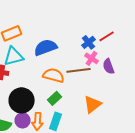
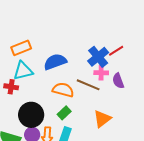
blue cross: (89, 42) -> (98, 57), size x1.5
pink cross: (92, 58) -> (101, 73), turned -32
brown line: (79, 70) -> (88, 85), turned 30

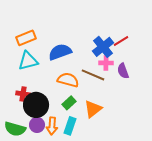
red cross: (11, 87) -> (23, 94), moved
orange triangle: (102, 119) -> (93, 109), moved

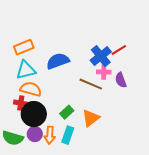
orange semicircle: (68, 80) -> (31, 89), moved

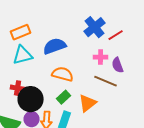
blue cross: (101, 56) -> (95, 27), moved
brown line: (91, 84) -> (106, 81), moved
orange semicircle: (31, 89) -> (63, 74), moved

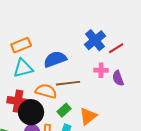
orange semicircle: (63, 74) -> (46, 91), moved
brown line: (106, 81) -> (68, 83), moved, turned -30
red cross: (18, 88) -> (18, 101), size x1.5

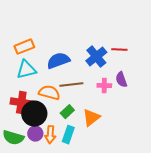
blue cross: (95, 40) -> (96, 57), moved
red line: (116, 48) -> (119, 50), turned 35
pink cross: (101, 70) -> (104, 86), moved

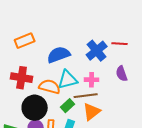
cyan triangle: (26, 70) -> (68, 80), moved
brown line: (71, 85) -> (86, 96), moved
pink cross: (104, 86) -> (92, 80), moved
red cross: (21, 103) -> (22, 78), moved

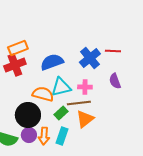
red cross: (22, 78) -> (15, 65), moved, turned -30

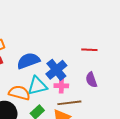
blue cross: (90, 58) -> (56, 70), moved
brown line: (79, 103) -> (69, 103), moved

